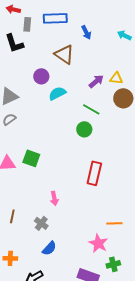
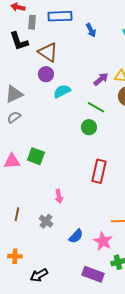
brown triangle: (64, 54) -> (48, 52), moved
blue semicircle: (49, 248) -> (76, 236), moved

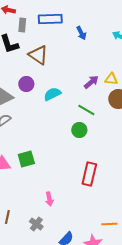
purple circle: (46, 74) -> (26, 84), moved
green square: (36, 156) -> (26, 159), turned -36

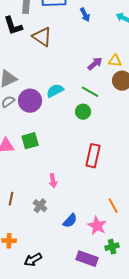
purple circle: (26, 84) -> (30, 101), moved, size x1.5
cyan semicircle: (52, 94) -> (55, 91), moved
orange line: (109, 224) -> (113, 206), turned 63

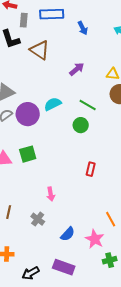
purple arrow: (95, 64) -> (77, 69), moved
red rectangle: (93, 156) -> (91, 169), size x0.6
purple rectangle: (87, 259) -> (64, 267), moved

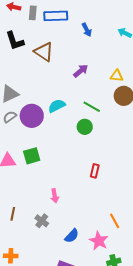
gray rectangle: (24, 20) -> (33, 13), moved

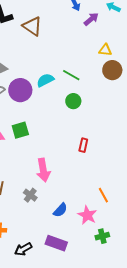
purple arrow: (81, 71) -> (91, 19), moved
green line: (92, 107) -> (71, 75), moved
pink arrow: (55, 196) -> (43, 170), size x1.6

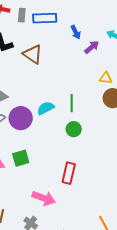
green line: (71, 75) -> (72, 103), turned 60
red rectangle: (83, 145) -> (69, 173), moved, size x1.5
pink arrow: (43, 170) -> (44, 198), turned -60

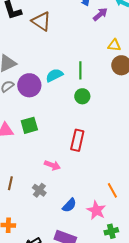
pink arrow: (44, 198) -> (52, 165), size x0.7

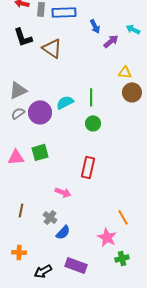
blue semicircle: (69, 205) -> (63, 232), moved

